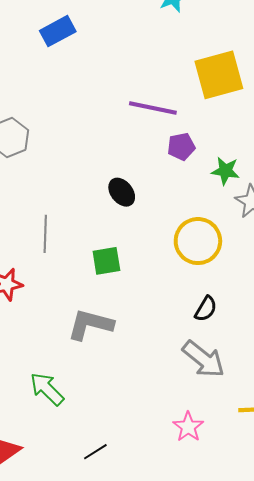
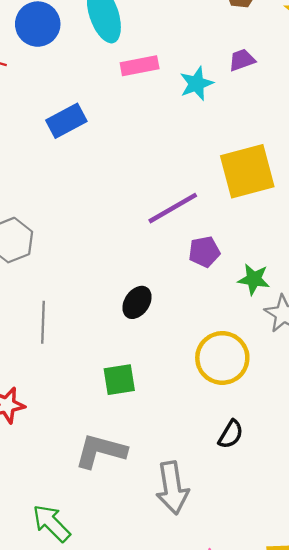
purple line: (153, 108) -> (173, 208), turned -42
black ellipse: (122, 192) -> (137, 302), turned 72
gray line: (45, 234) -> (43, 322), moved
gray arrow: (203, 359) -> (172, 488), moved, turned 42

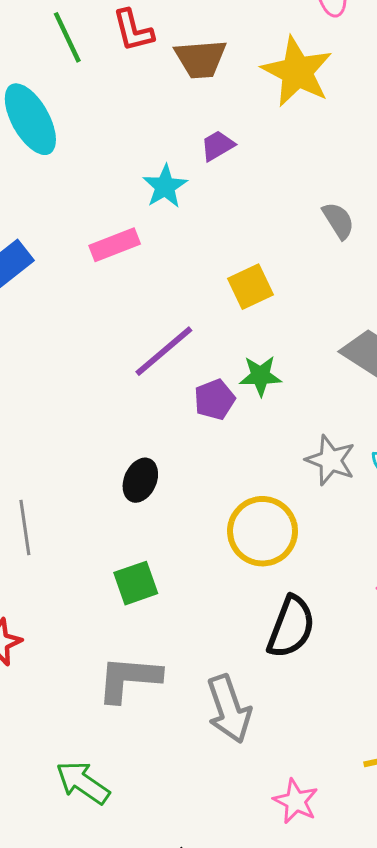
pink rectangle: (140, 66) -> (115, 245), moved
yellow square: (247, 171) -> (250, 287), size x0.6
green star: (254, 279) -> (260, 376), moved
black semicircle: (231, 434) -> (291, 627), size x1.6

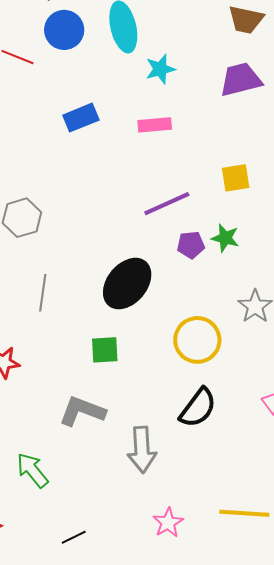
purple trapezoid: (218, 146) -> (241, 79), size x1.8
cyan star: (165, 186) -> (160, 69), moved
black ellipse: (140, 480) -> (127, 284), size x1.8

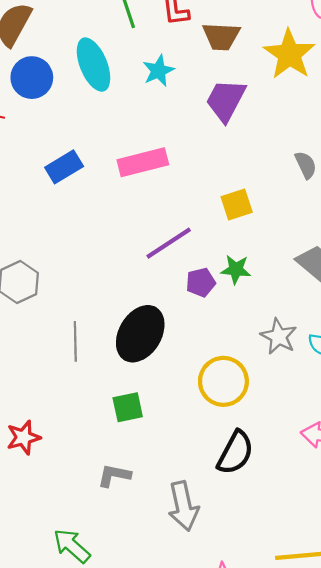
cyan star: (160, 69) -> (158, 71), moved
purple trapezoid: (241, 79) -> (226, 100), turned -39
pink rectangle: (155, 125) -> (143, 162), size x1.4
gray line: (43, 293) -> (75, 341), moved
gray L-shape: (82, 411) -> (114, 475), size x0.7

